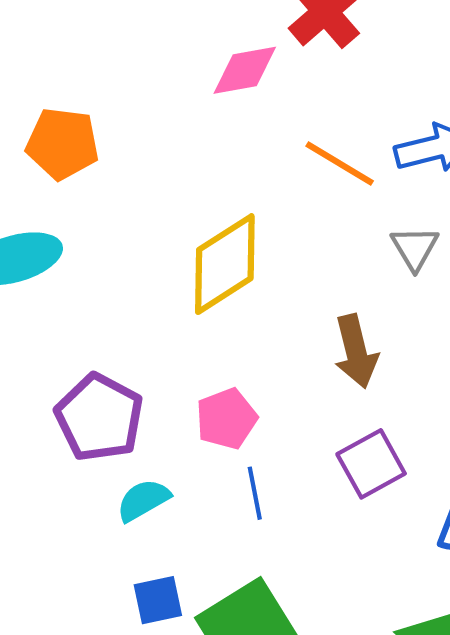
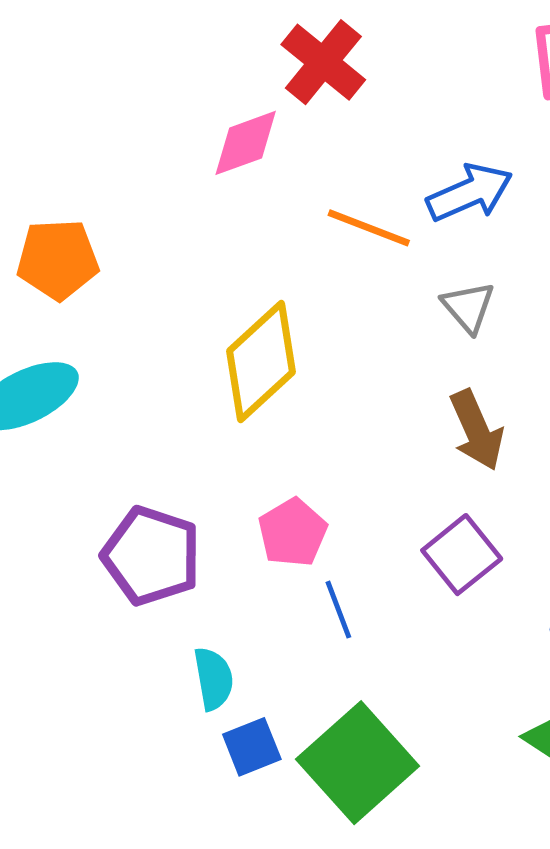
brown arrow: (356, 351) -> (477, 430), moved
cyan semicircle: (143, 500) -> (213, 679), moved, turned 120

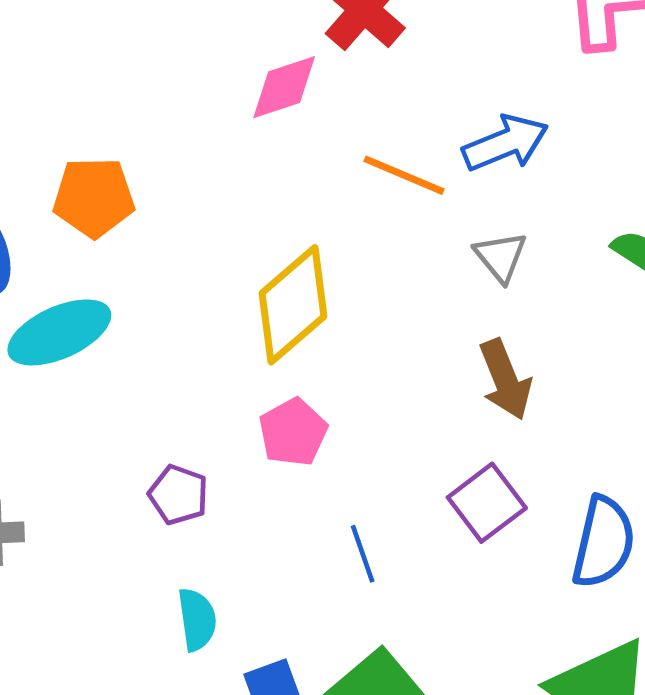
pink pentagon: (293, 533) -> (293, 432), moved
purple pentagon: (151, 556) -> (178, 495), size x0.6
cyan semicircle: (213, 679) -> (197, 620), moved

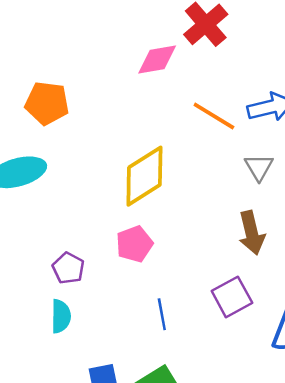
cyan semicircle: (197, 620) -> (61, 316), moved

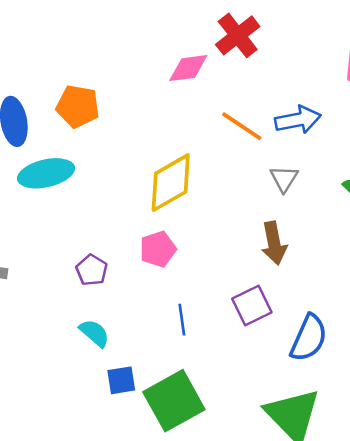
cyan semicircle: (61, 316) -> (94, 333), moved, turned -52

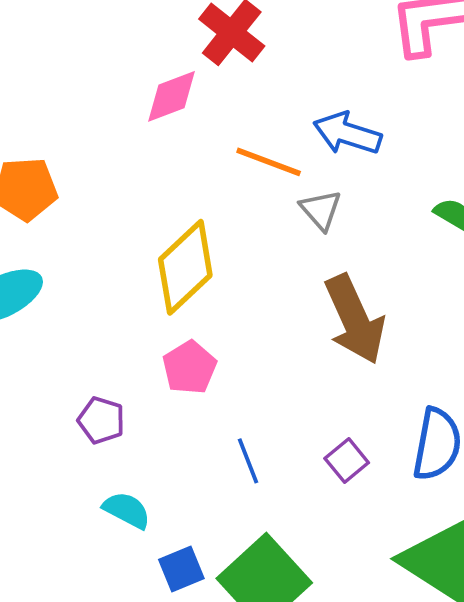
blue arrow: (298, 120) -> (347, 133), turned -138
gray triangle: (284, 179) -> (321, 210), moved
brown arrow: (274, 243) -> (355, 319), size x1.4
purple square: (252, 306) -> (347, 461), moved, size x0.7

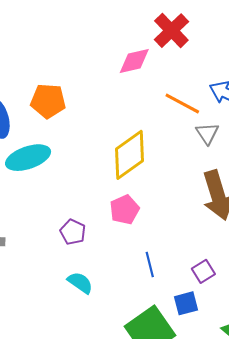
blue square: (181, 569) -> (186, 303), moved

